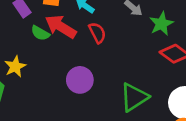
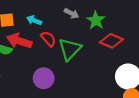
green triangle: (134, 97) -> (70, 49), moved

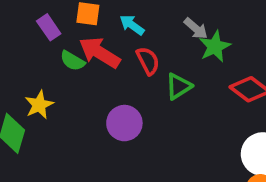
green star: (96, 20) -> (215, 46), moved
green triangle: (70, 49) -> (179, 86), size x0.7

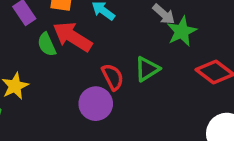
green semicircle: (72, 61) -> (47, 44), turned 35
red semicircle: (148, 61) -> (113, 77), moved

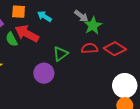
green triangle: (147, 69) -> (61, 54), moved
red semicircle: (113, 77) -> (90, 48), moved, turned -63

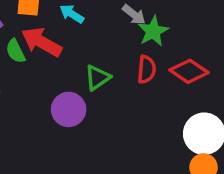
red semicircle: (90, 48) -> (147, 69), turned 98

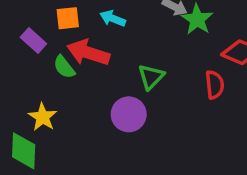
red semicircle: (147, 69) -> (215, 85), moved

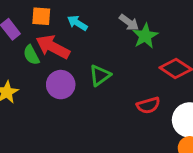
red semicircle: (215, 85) -> (148, 105), moved, turned 70
purple circle: (129, 114) -> (61, 85), moved

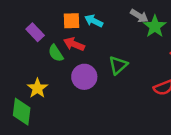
orange square: (41, 16) -> (72, 21), moved
red arrow: (53, 47) -> (74, 44), size x0.7

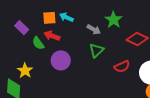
gray arrow: (139, 16) -> (94, 29), moved
green triangle: (118, 65) -> (96, 50), moved

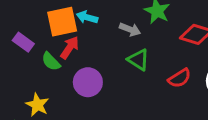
orange square: (49, 18) -> (62, 22), size x1.5
red arrow: (52, 36) -> (70, 48), turned 112
green triangle: (96, 50) -> (138, 60), turned -35

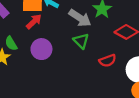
gray arrow: (130, 29) -> (80, 18), size x1.5
green semicircle: (51, 61) -> (11, 43), moved

